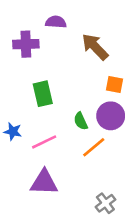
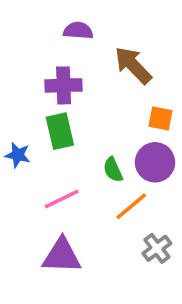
purple cross: (26, 44) -> (64, 85), moved
blue star: (13, 132) -> (18, 155), moved
gray cross: (105, 203) -> (157, 248), moved

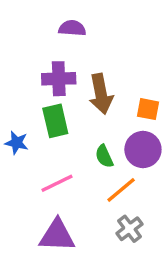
brown arrow: (133, 65) -> (101, 94), moved, turned -147
gray cross: (157, 248) -> (129, 229), moved

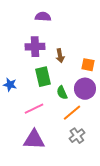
brown arrow: (101, 94) -> (60, 56), size x0.6
green rectangle: (55, 121) -> (43, 77), moved

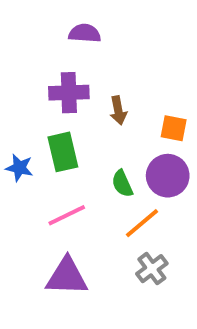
green rectangle: (43, 77) -> (63, 152), moved

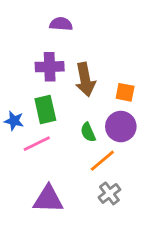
brown arrow: (118, 110) -> (85, 80), size x1.6
pink line: (67, 215) -> (37, 144), moved

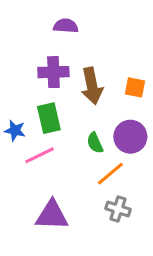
orange square: (125, 92) -> (135, 87), moved
gray cross: (109, 193) -> (118, 209), turned -35

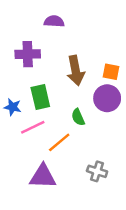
purple cross: (53, 72) -> (28, 54), moved
purple circle: (130, 137) -> (107, 98), moved
orange line: (110, 174) -> (59, 142), moved

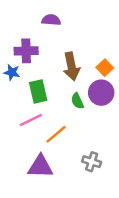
orange square: (111, 72) -> (105, 68), turned 35
blue star: (13, 107) -> (12, 72), moved
green semicircle: (78, 117) -> (77, 101), moved

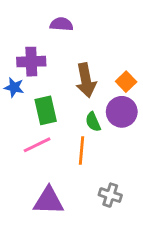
orange line: (56, 134) -> (82, 151), moved, turned -45

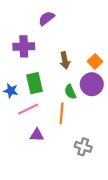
purple semicircle: (61, 24) -> (46, 18), turned -42
brown arrow: (86, 80) -> (65, 60), size x0.7
blue star: (14, 87) -> (11, 91), moved
purple triangle: (49, 201) -> (37, 135), moved, size x0.6

